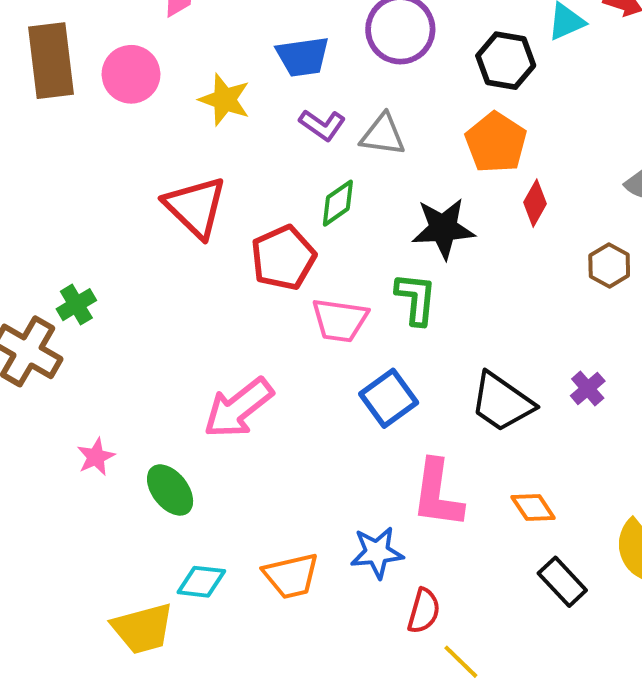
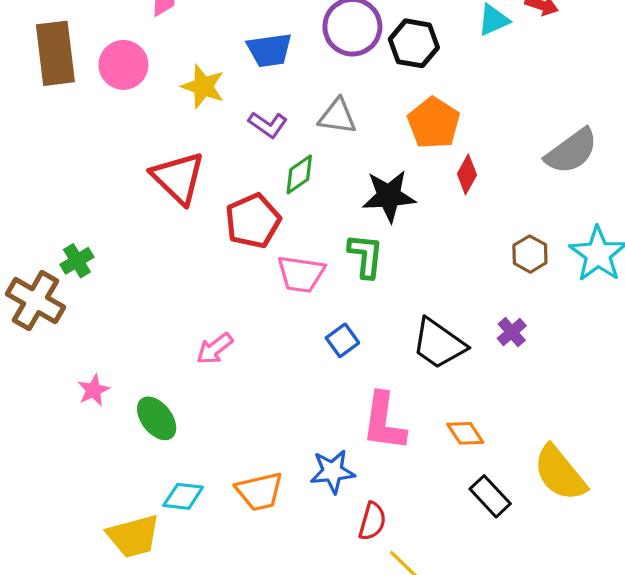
black hexagon: (506, 61) -> (414, 43), moved
purple L-shape: (322, 125) -> (268, 125), moved
brown hexagon: (609, 266) -> (530, 254), moved
blue square: (389, 398) -> (342, 340), size x0.7
pink arrow: (238, 408) -> (215, 349), size x0.6

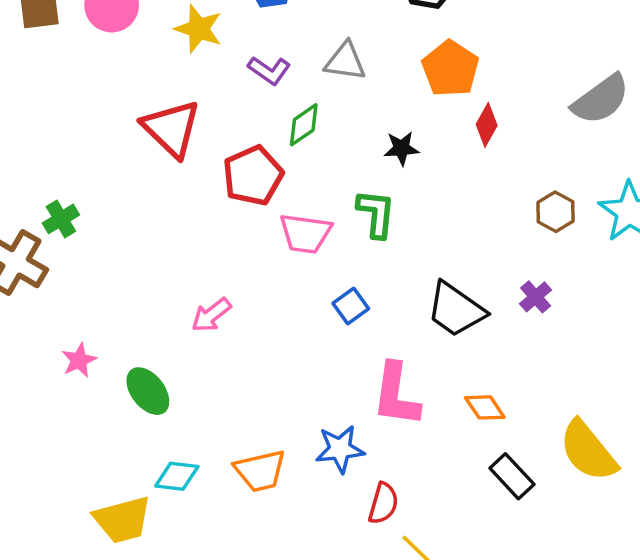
black star: (389, 196) -> (401, 148), size x0.6

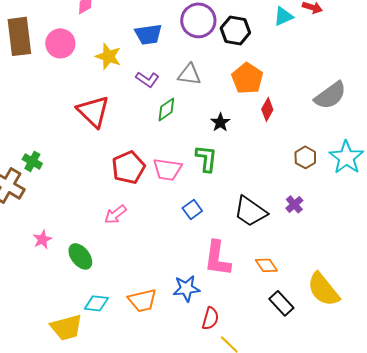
black star: (401, 148) -> (220, 122), turned -30
red pentagon: (253, 176) -> (128, 167), moved
green cross: (61, 219) -> (32, 161), turned -30

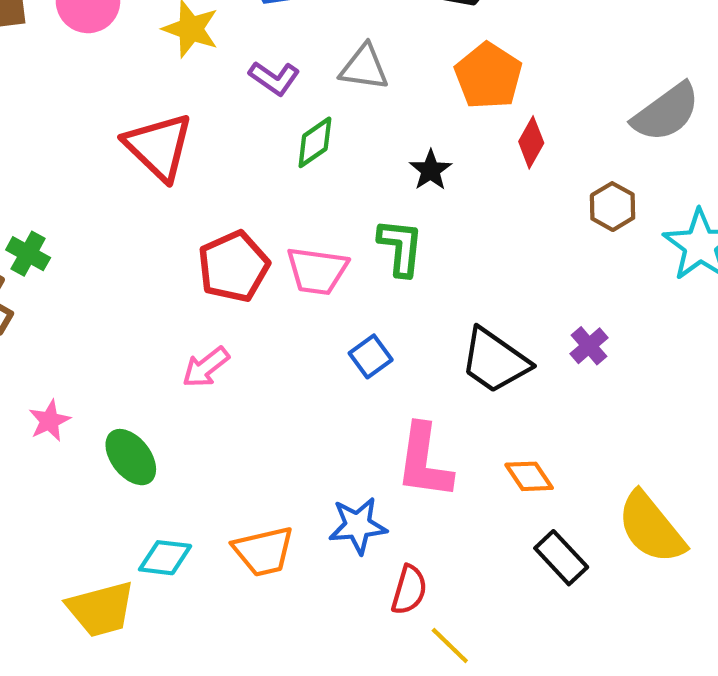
brown hexagon: (305, 157) -> (613, 207), moved

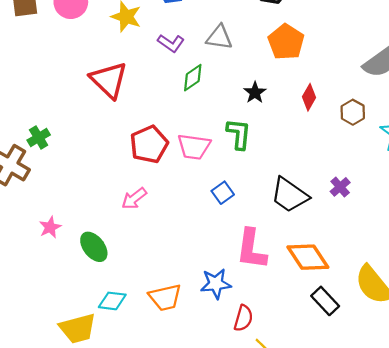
red diamond: (531, 142) -> (309, 97), moved
green cross: (28, 254) -> (39, 137), turned 30
orange diamond: (529, 476) -> (308, 257), size x1.6

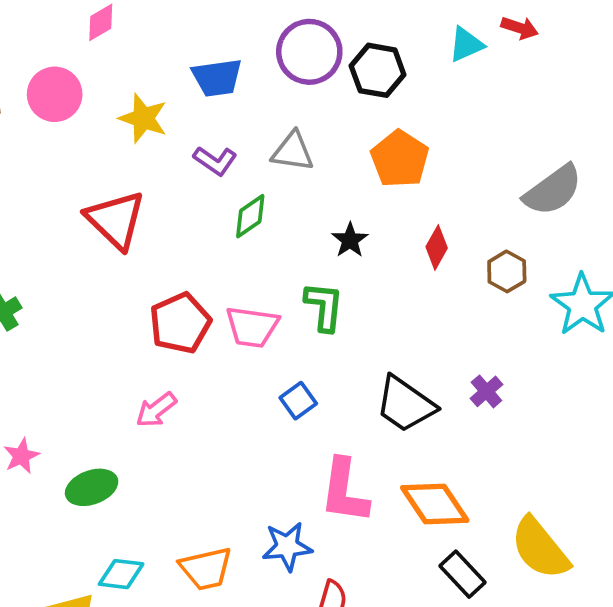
green ellipse: (94, 247) -> (92, 487), turned -72

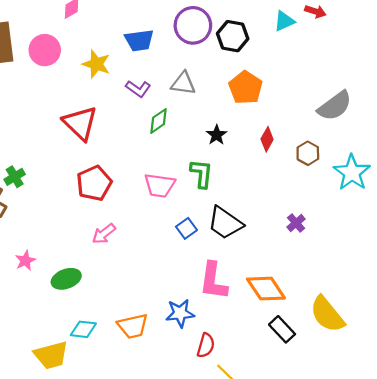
red pentagon: (180, 323) -> (94, 183), moved
black trapezoid: (405, 404) -> (225, 223), moved

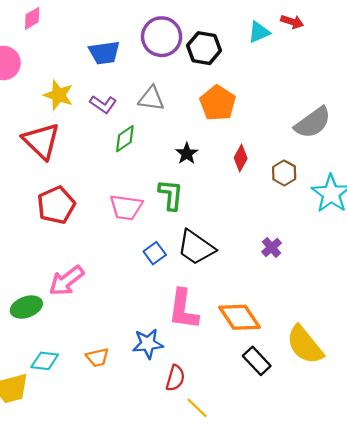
yellow star: (96, 64) -> (58, 95), moved
pink arrow: (104, 234) -> (66, 281), moved, size x1.4
orange trapezoid: (133, 326) -> (97, 357), size x0.7

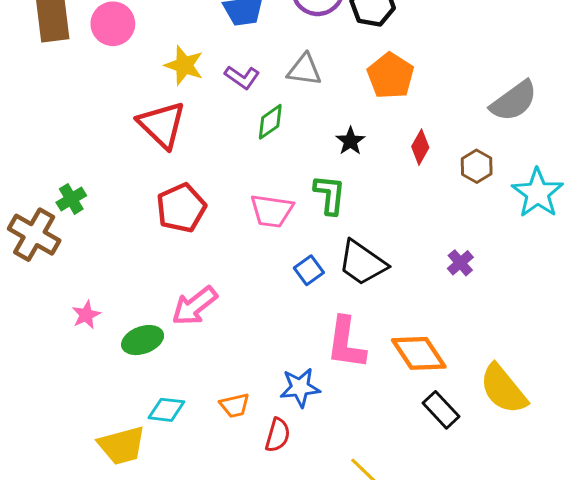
red semicircle: (175, 378) -> (278, 435), moved

